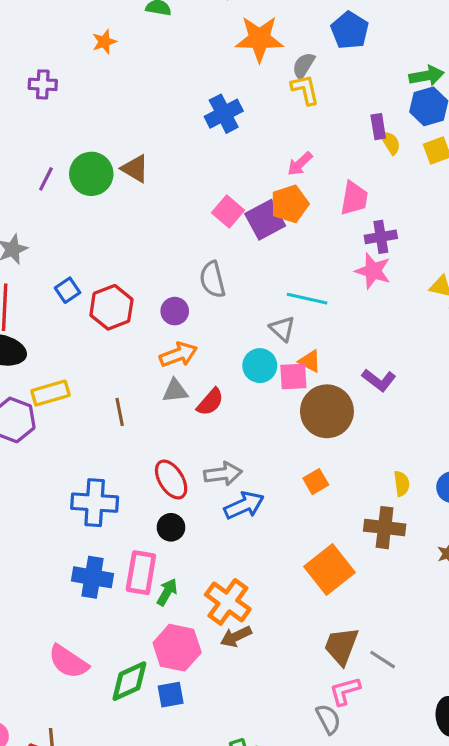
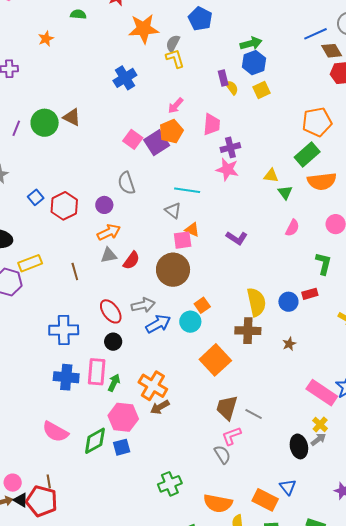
cyan circle: (260, 366) -> (190, 322), moved
brown circle: (327, 411) -> (173, 270), moved
yellow semicircle: (402, 484) -> (256, 302), size x1.8

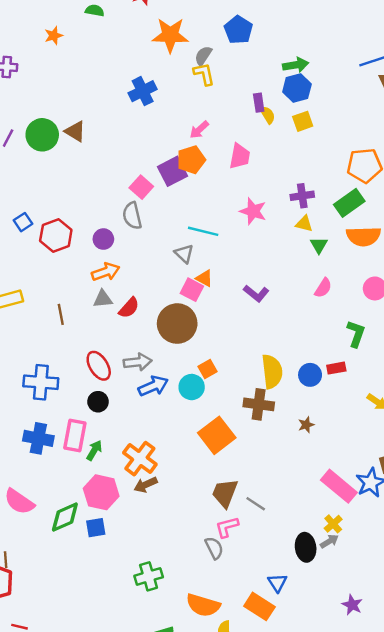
pink square: (133, 139) -> (141, 187), moved
purple cross: (230, 147) -> (302, 196), moved
pink square: (183, 240) -> (192, 290), turned 30
blue triangle: (288, 487) -> (277, 583), moved

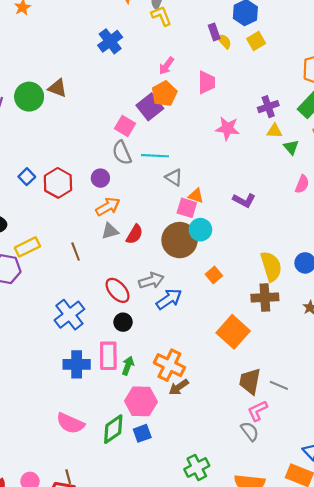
cyan line: (203, 231) -> (155, 156), moved
blue cross: (41, 382) -> (69, 315), turned -32
cyan circle: (192, 387) -> (200, 230), moved

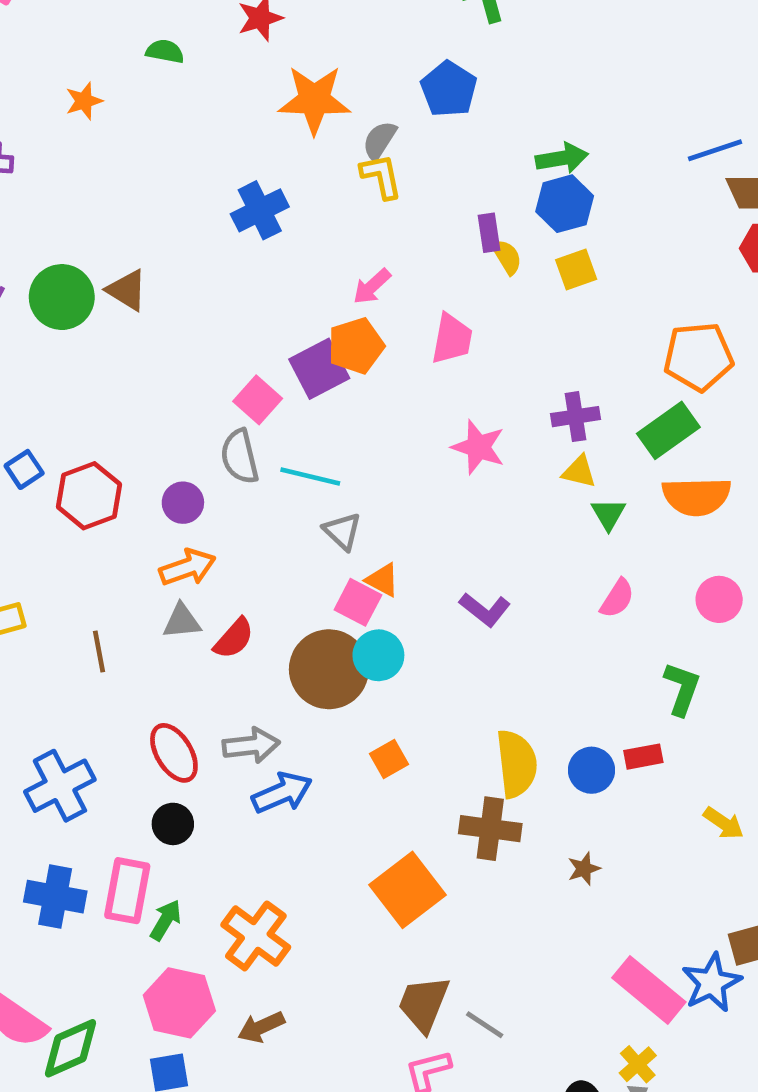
brown arrow: (179, 387) -> (261, 1027), moved
green diamond: (113, 429) -> (71, 1048), moved

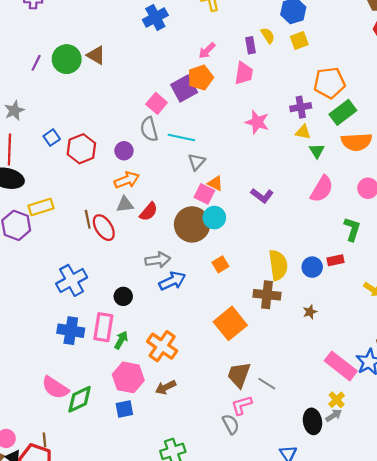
purple rectangle: (489, 233) -> (250, 45), moved
orange pentagon: (698, 357) -> (329, 83), moved
gray triangle: (342, 531) -> (197, 162), turned 30
pink semicircle: (617, 598) -> (322, 189), size x1.5
red ellipse: (174, 753) -> (104, 228), moved

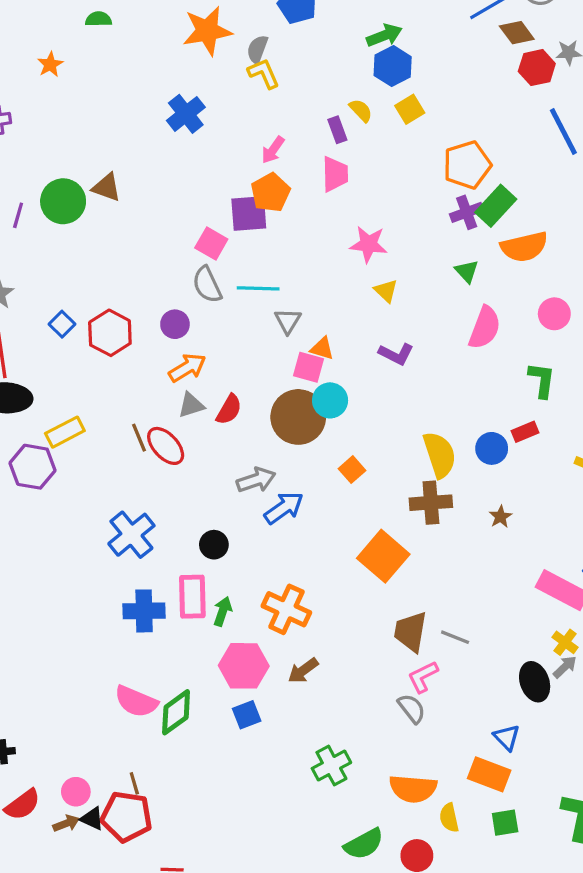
purple square: (184, 89) -> (249, 213), turned 35
purple cross: (301, 107) -> (467, 212), moved
yellow triangle: (303, 132) -> (386, 291), moved, turned 42

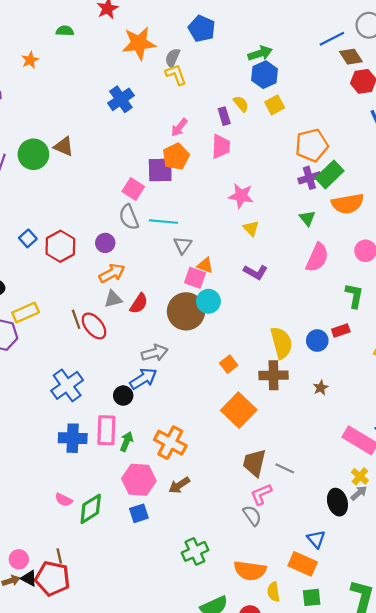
orange square: (352, 470) -> (229, 364), moved
blue arrow: (284, 508) -> (143, 379), moved
pink semicircle: (136, 701) -> (64, 500), size x0.6

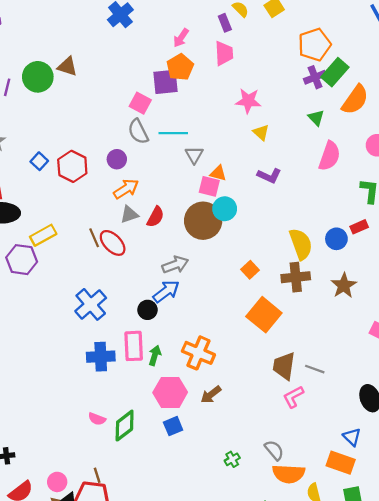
orange semicircle: (348, 204) -> (355, 100), turned -40
brown star: (321, 388) -> (344, 285), size x1.6
gray semicircle: (252, 516) -> (274, 450), moved
green cross: (195, 551) -> (232, 459), size x0.6

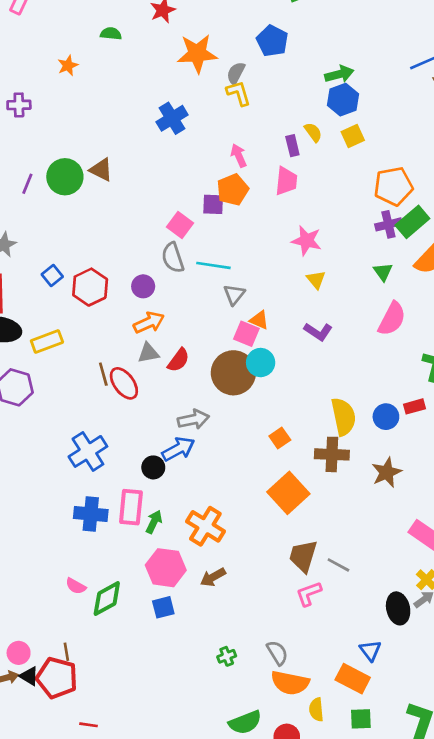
pink arrow: (181, 38) -> (239, 156), turned 114
purple square: (166, 82) -> (213, 204), size x0.7
yellow rectangle: (43, 235) -> (47, 341), moved

